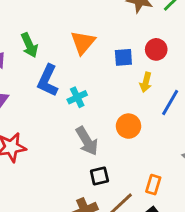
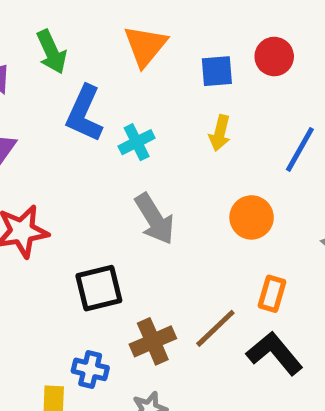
yellow arrow: (146, 82) -> (220, 133), moved
orange circle: (129, 126) -> (252, 217), moved
black square: (99, 176) -> (99, 288), moved, size x1.4

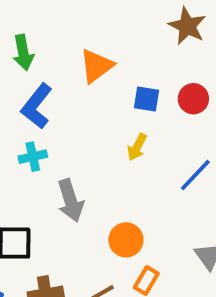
cyan cross: (137, 142) -> (33, 157), moved
orange circle: (252, 217) -> (126, 240), moved

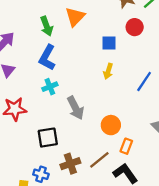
green arrow: (23, 52) -> (47, 26), moved
orange triangle: (96, 66) -> (75, 17), moved
red circle: (193, 99) -> (135, 27), moved

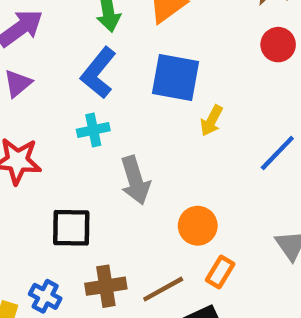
blue square: (109, 43) -> (175, 78), moved, size x1.6

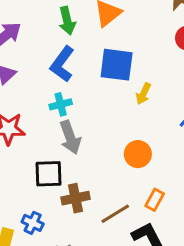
gray arrow: (135, 180) -> (70, 137), moved
orange circle: (198, 226) -> (138, 154), moved
brown cross: (106, 286) -> (76, 198), moved

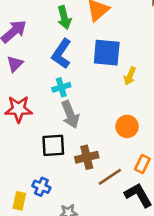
brown cross: (76, 198) -> (87, 157), moved

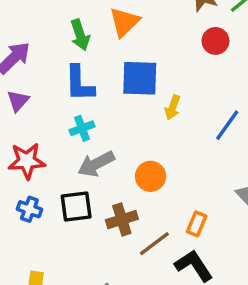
blue L-shape: (61, 54) -> (79, 83), turned -32
gray arrow: (70, 115) -> (96, 164), turned 88
orange circle: (127, 126) -> (151, 176), moved
blue cross: (41, 187) -> (29, 209), moved

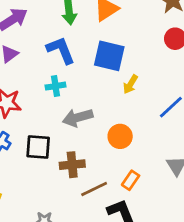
blue L-shape: (79, 83) -> (61, 50), turned 148
gray arrow: (96, 164) -> (78, 118), moved
orange circle: (151, 176) -> (120, 136), moved

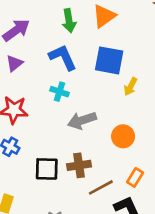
cyan cross: (55, 86) -> (59, 92), turned 30
black square: (38, 147) -> (47, 169), moved

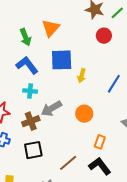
brown cross: (79, 165) -> (31, 121), moved
brown line: (101, 187) -> (68, 163), moved

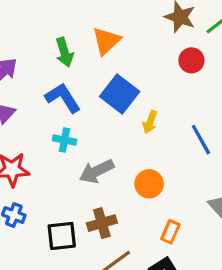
blue square: (62, 60) -> (120, 94), turned 35
blue line: (114, 84) -> (201, 140), turned -66
brown cross: (31, 121) -> (102, 223), moved

